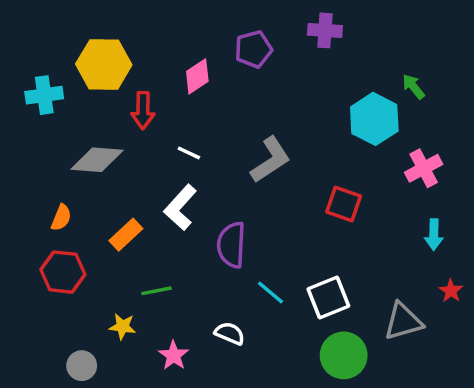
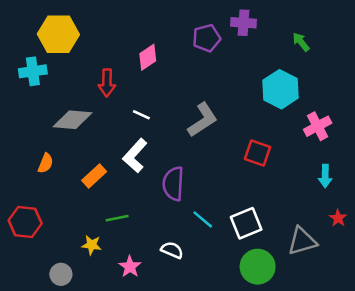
purple pentagon: (254, 49) -> (206, 38), moved
yellow hexagon: (104, 64) -> (58, 34), moved
green arrow: (413, 87) -> (301, 42), moved
red hexagon: (63, 272) -> (25, 222), moved

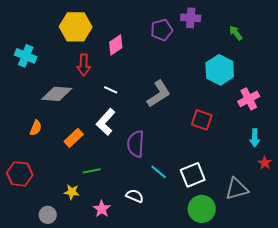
yellow hexagon: (58, 34) -> (76, 27), moved
cyan cross: (33, 71) -> (26, 56), turned 30
red star: (338, 218) -> (265, 163), moved

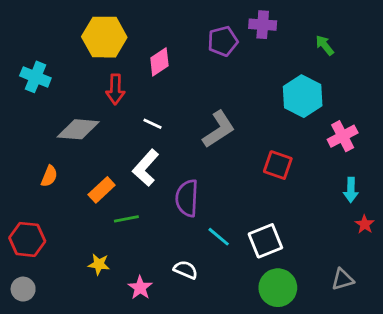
green line: (92, 171) -> (126, 219), moved
gray triangle: (237, 189) -> (343, 279), moved, size x0.7
gray circle: (48, 215) -> (23, 289), moved

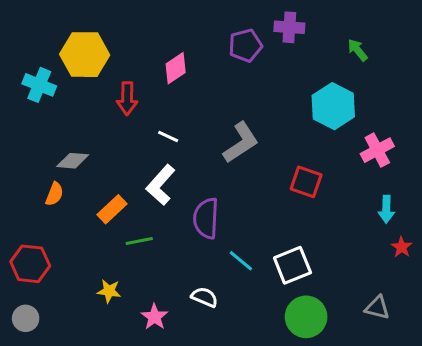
yellow hexagon: (104, 37) -> (85, 55), moved
gray diamond: (78, 129) -> (73, 161), moved, size x0.7
gray triangle: (343, 279) -> (377, 308), turned 30

